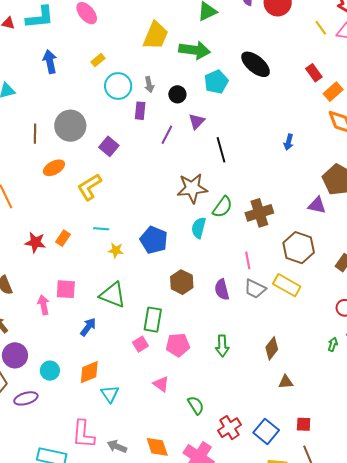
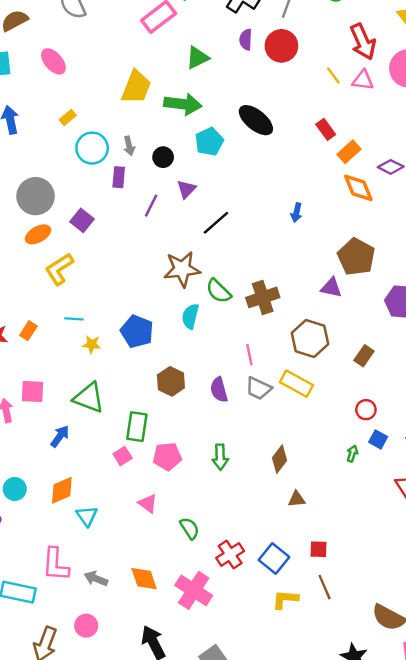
black line: (221, 150) -> (216, 223), turned 65
orange ellipse: (54, 168) -> (38, 234), moved
green semicircle: (222, 207) -> (219, 291), turned 100

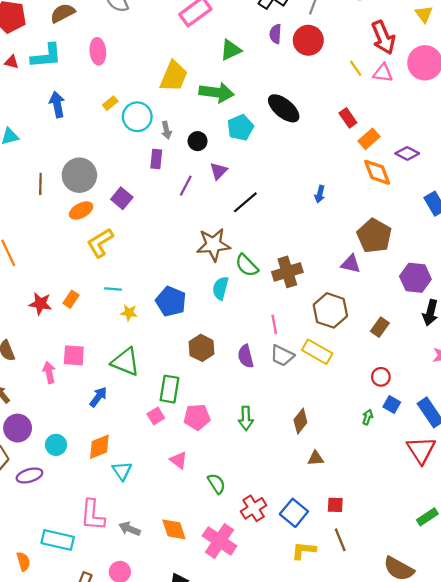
pink ellipse: (53, 61) -> (98, 51), turned 35
cyan circle: (92, 148) -> (137, 117), moved

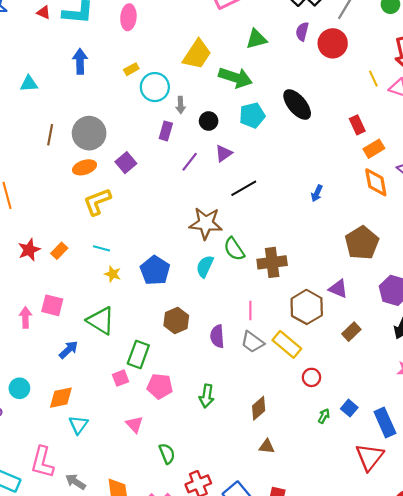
purple triangle: (351, 264) -> (338, 289), moved
red star: (40, 304) -> (29, 250), turned 30
red circle: (381, 377) -> (311, 377), moved

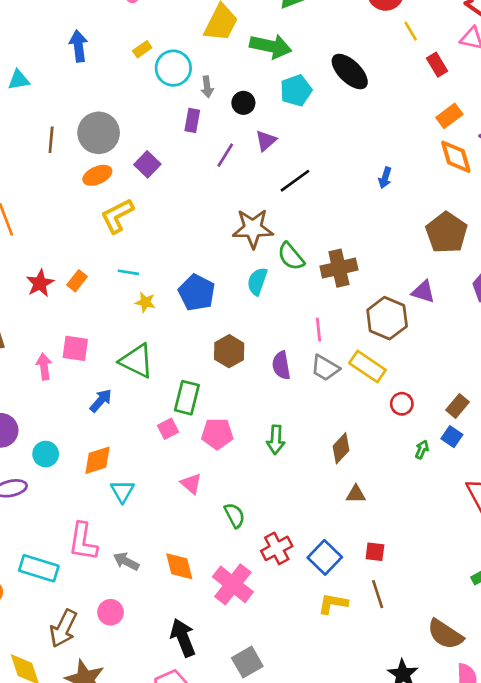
yellow line: (373, 79) -> (411, 31), moved
red rectangle: (357, 125) -> (437, 65), moved
brown rectangle: (351, 332) -> (458, 406), moved

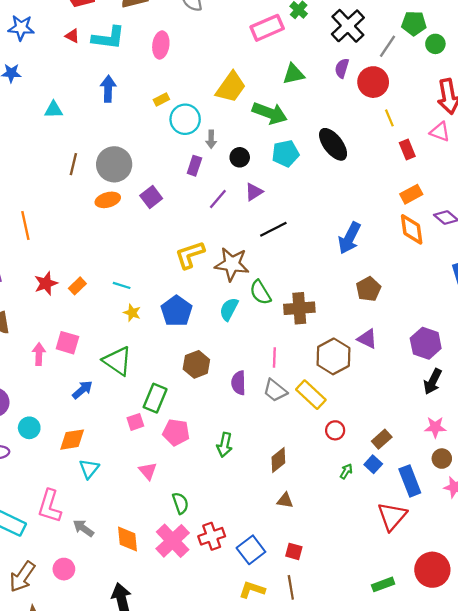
blue arrow: (385, 178) -> (349, 238), size x1.8
yellow L-shape: (117, 216) -> (190, 255), moved
brown pentagon: (447, 233) -> (368, 289), moved, size x0.7
pink cross: (233, 584) -> (173, 541), moved

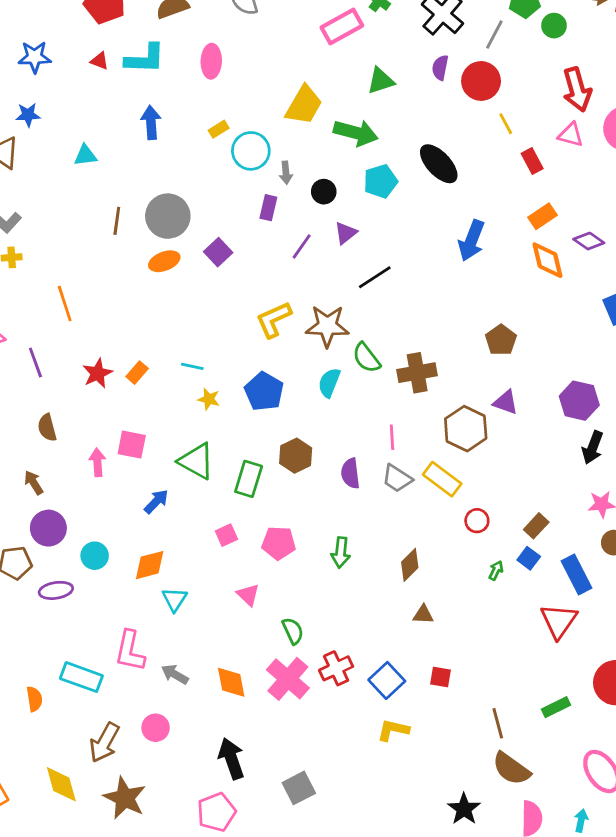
blue arrow: (349, 238) -> (471, 241), moved
green rectangle: (155, 398) -> (249, 479), moved
brown line: (291, 587) -> (498, 723), moved

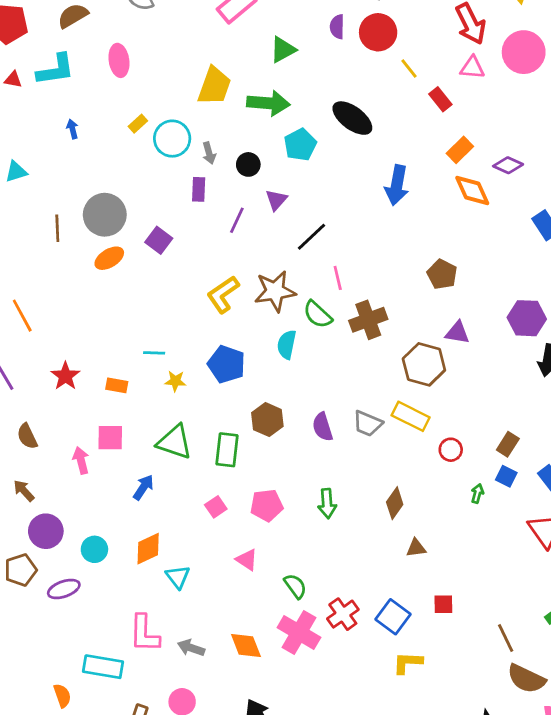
blue arrow: (151, 122) -> (72, 129), size x0.6
orange rectangle: (137, 373) -> (117, 385), moved, turned 70
pink line: (392, 437) -> (338, 278), moved

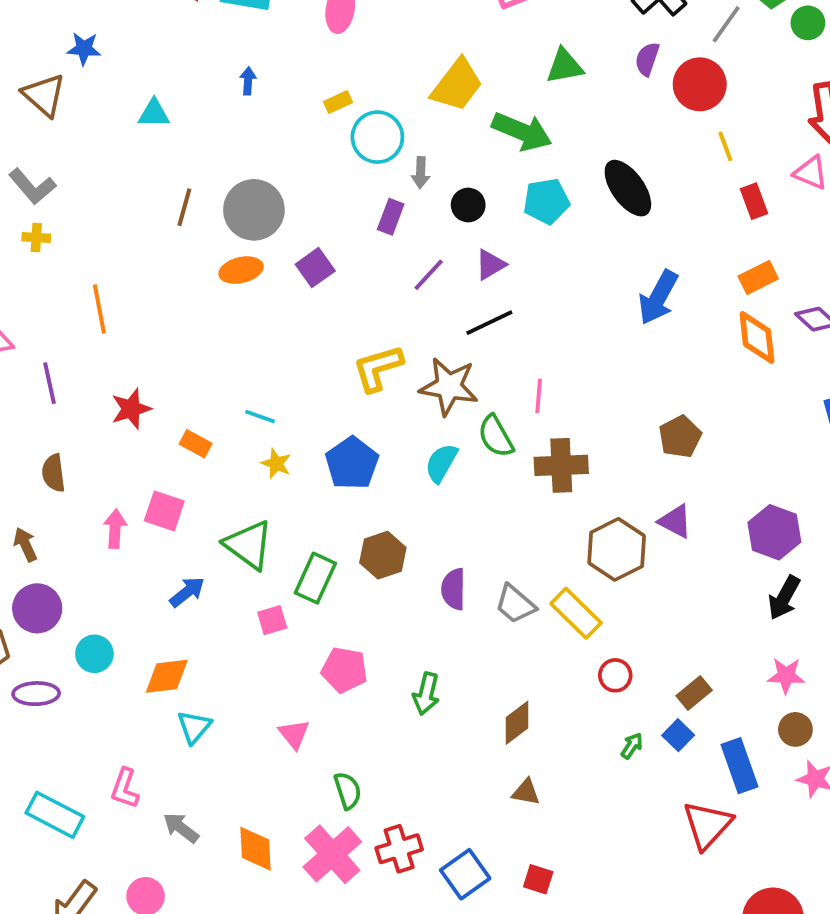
black line: (311, 237) -> (489, 323), moved
pink square: (216, 507) -> (272, 620), moved
pink L-shape: (144, 633) -> (125, 788), size x0.7

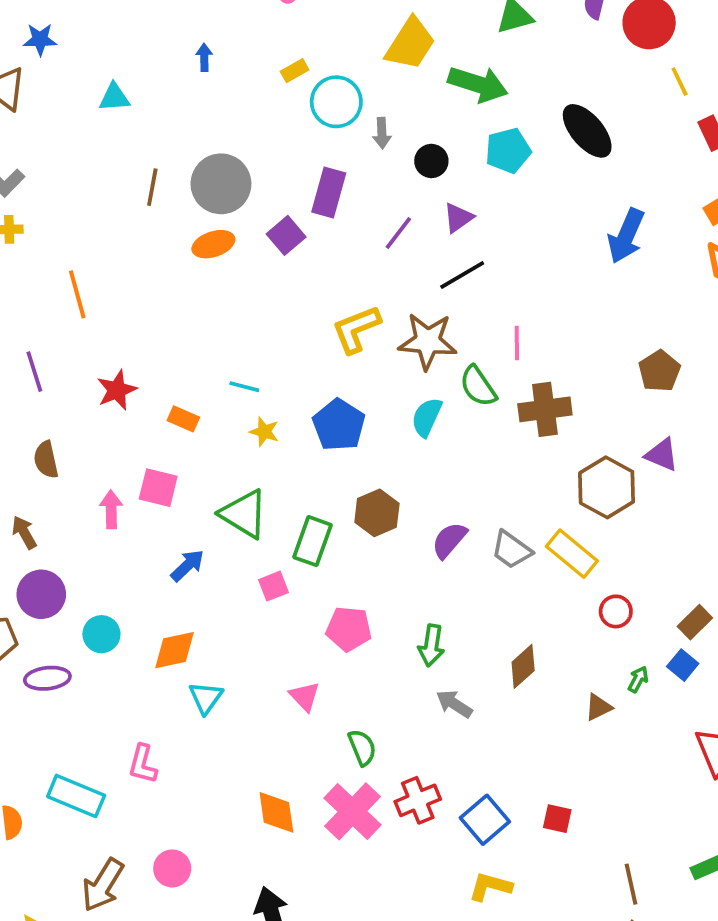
purple rectangle: (391, 217) -> (329, 193), moved, size x1.4
purple semicircle: (453, 589) -> (449, 540), turned 45
brown triangle: (526, 792) -> (598, 707), moved, turned -32
gray arrow: (181, 828) -> (454, 704), moved

